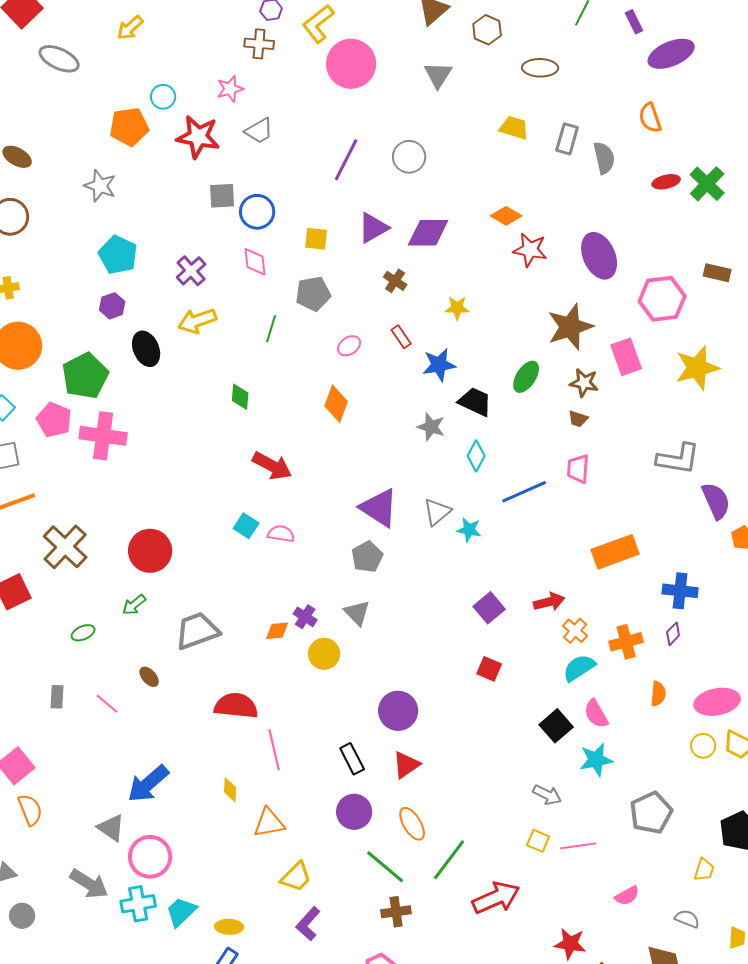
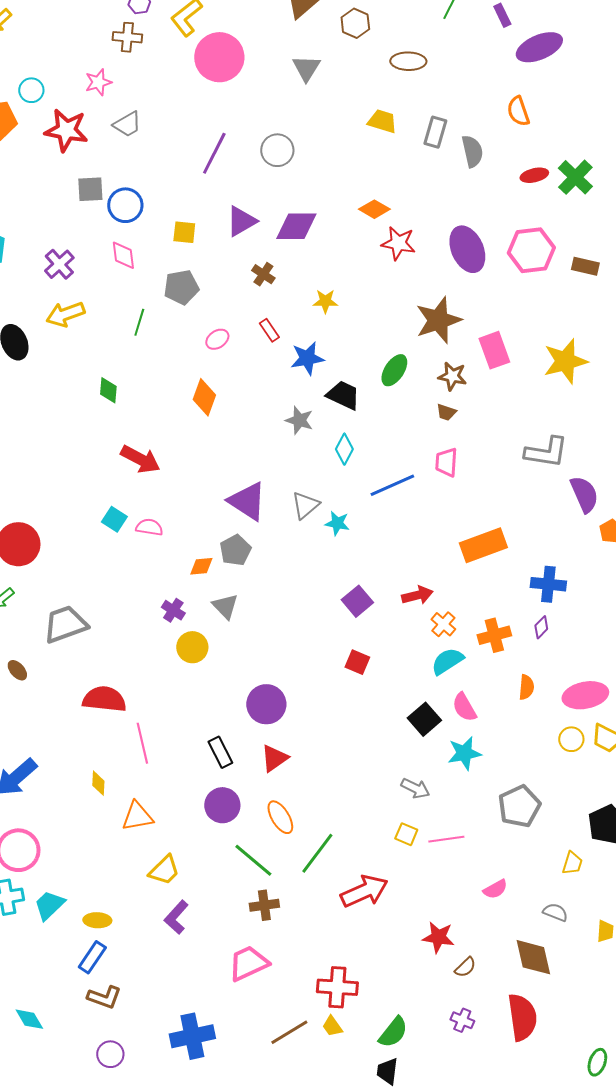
pink hexagon: (662, 299) -> (531, 250), moved
orange diamond: (277, 631) -> (201, 566), moved

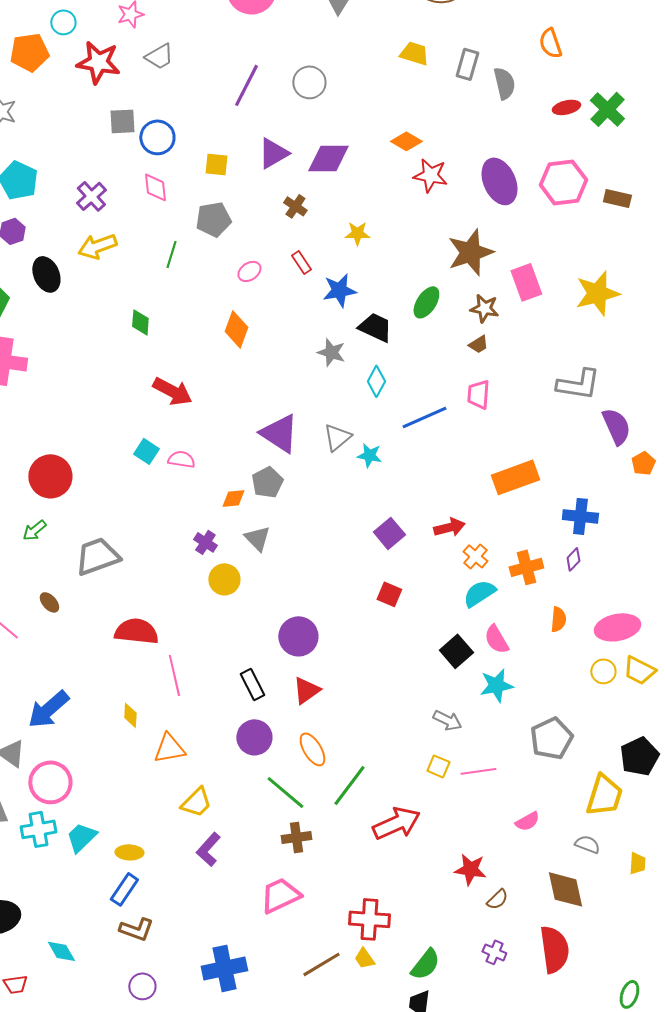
brown trapezoid: (446, 412) -> (478, 344), turned -50
yellow trapezoid: (572, 863) -> (604, 795), size x1.8

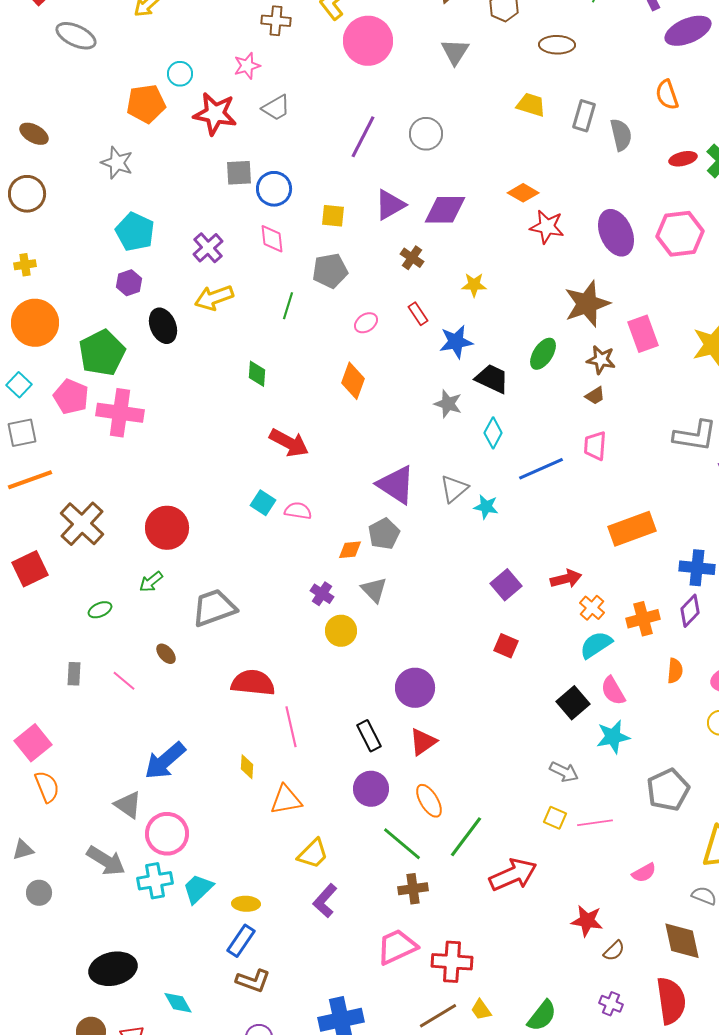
purple diamond: (573, 559) -> (690, 611), size x1.4
red cross: (369, 919) -> (452, 962), moved

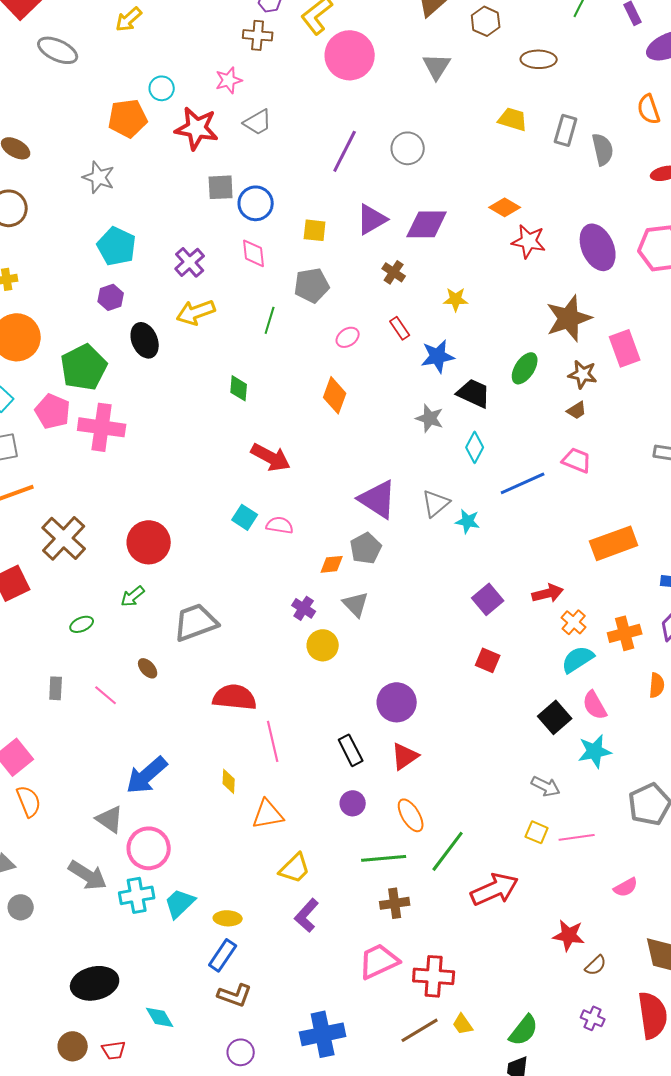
pink trapezoid: (595, 446) -> (577, 460), turned 108
purple circle: (371, 789) -> (353, 803), size x0.7
green line: (402, 844) -> (384, 858), turned -45

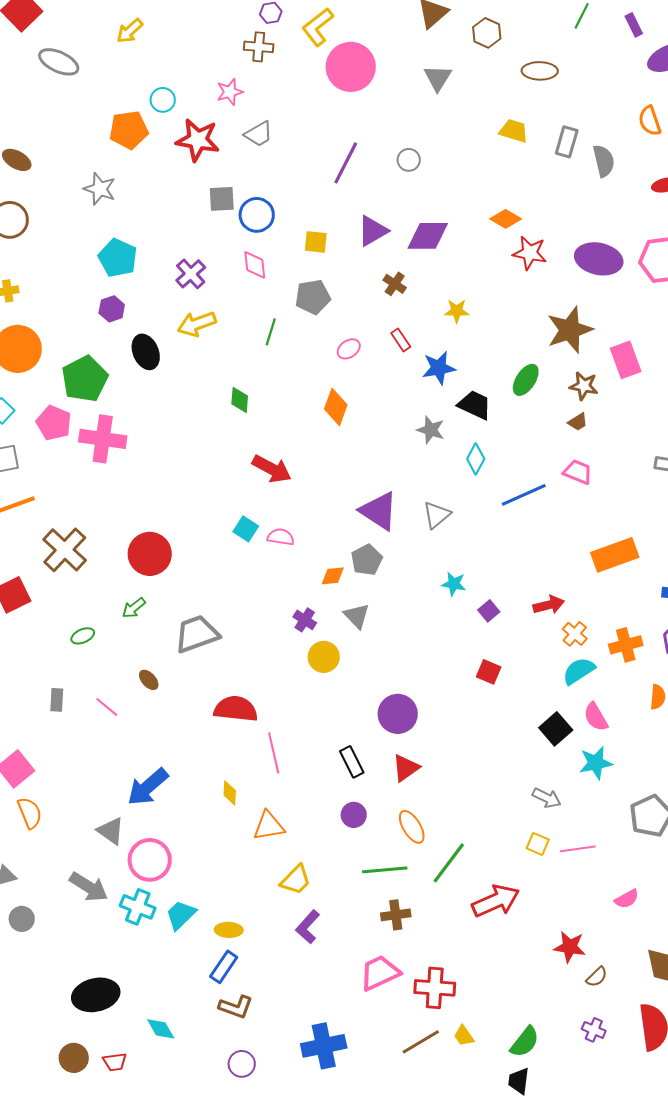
gray circle: (408, 148) -> (409, 160), size x0.7
purple ellipse: (598, 247) -> (599, 259), turned -54
cyan star: (468, 521) -> (454, 584), moved
purple square: (488, 599) -> (489, 611), size x0.7
cyan cross: (137, 895) -> (138, 907), turned 32

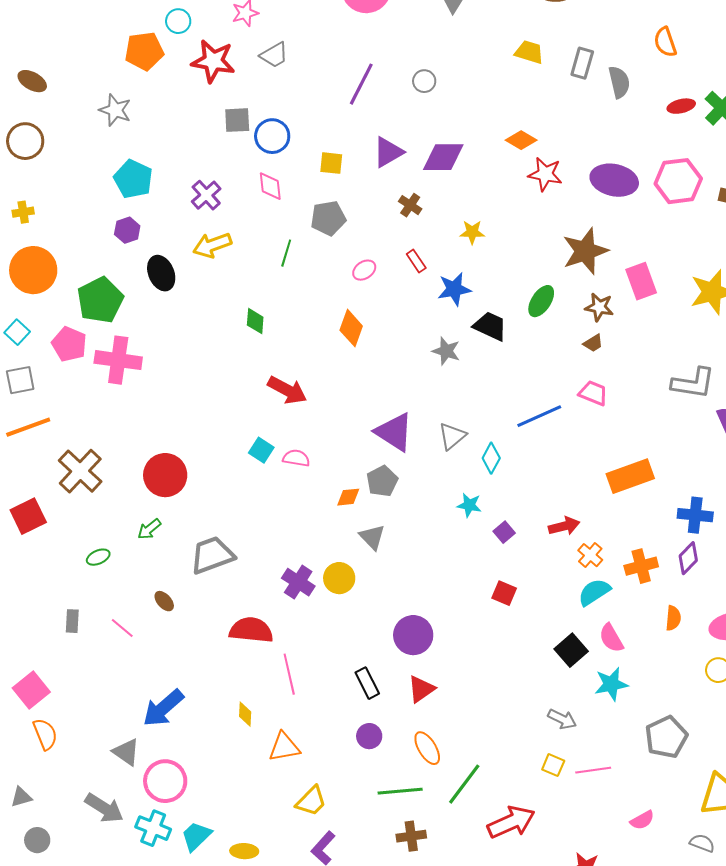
cyan diamond: (476, 459) -> (491, 458), moved
purple cross: (305, 620) -> (298, 582), moved, size x1.4

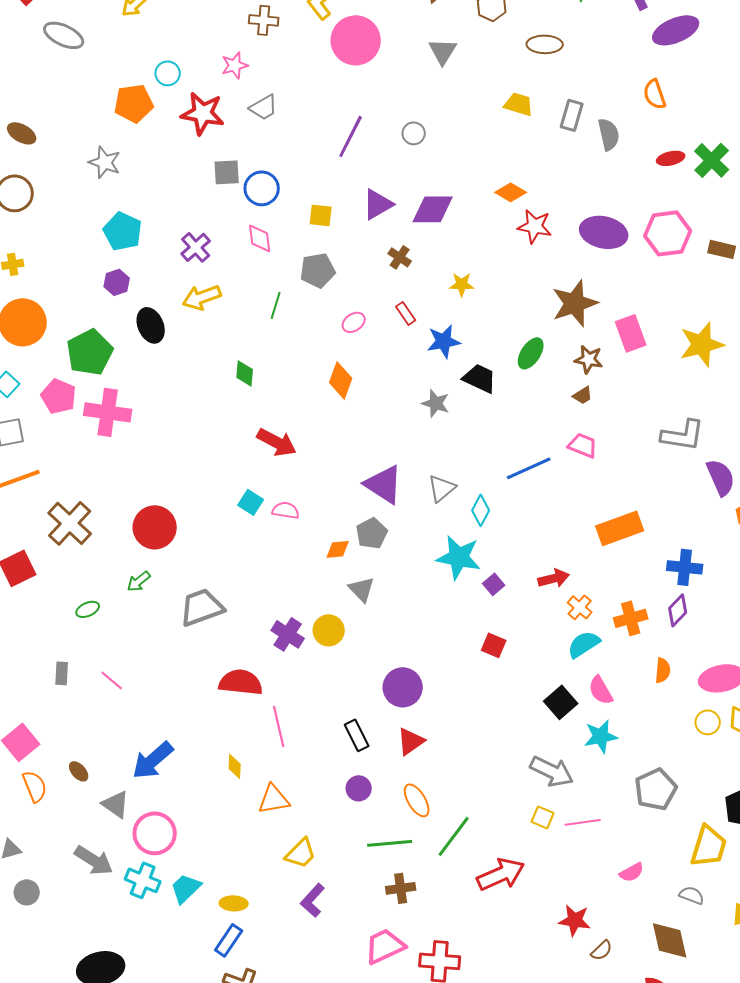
cyan star: (469, 505) -> (459, 557), size x1.8
brown ellipse: (164, 601) -> (79, 771), moved
gray arrow: (562, 719) -> (552, 771), size x1.5

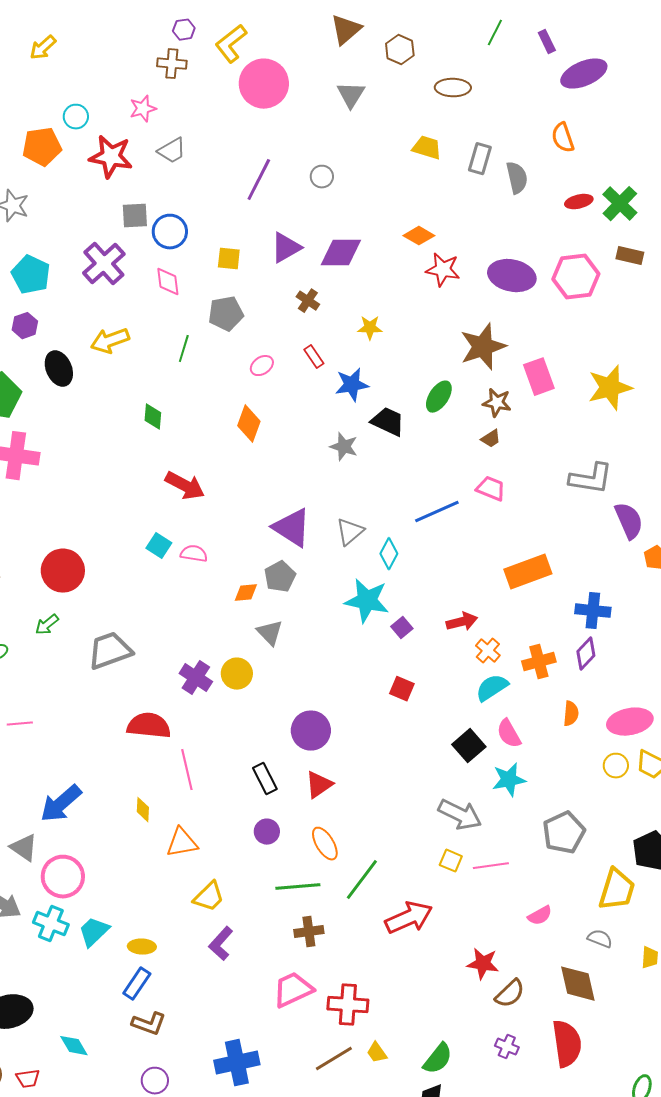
purple cross: (196, 247) -> (104, 264), moved, size x1.4
brown rectangle: (722, 249) -> (630, 256), moved
pink line: (112, 680) -> (20, 724), turned -45
brown semicircle: (602, 950) -> (510, 994), size x1.4

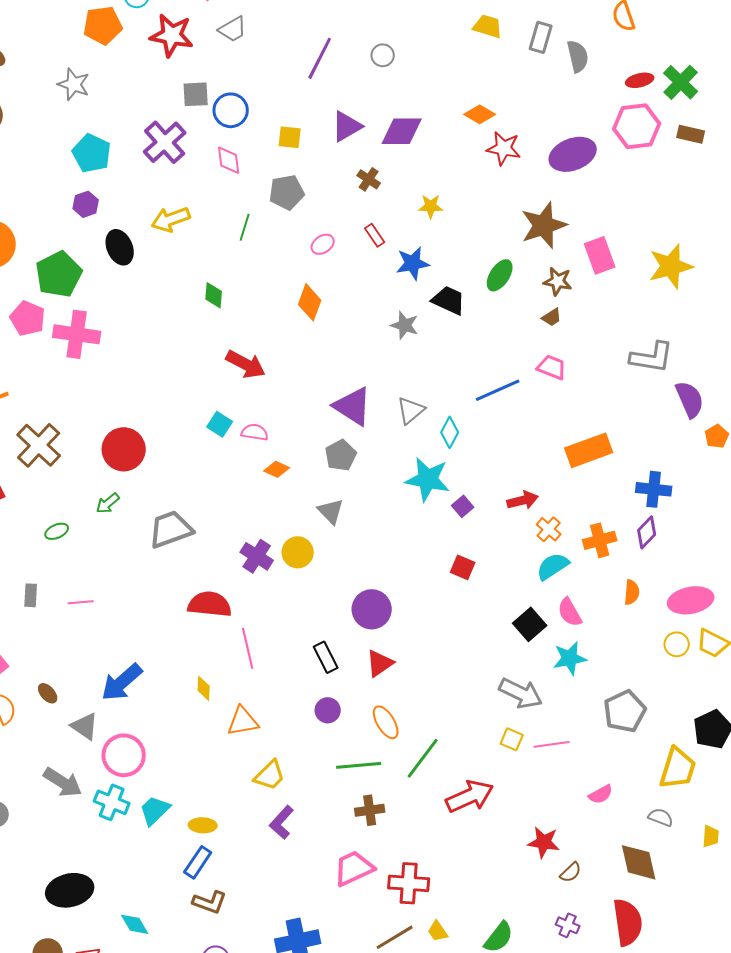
purple ellipse: (512, 276) -> (573, 154), turned -33
pink hexagon: (576, 277) -> (637, 126), moved
orange diamond: (246, 593) -> (277, 469), moved, turned 30
brown semicircle: (510, 994) -> (571, 872), size x0.7

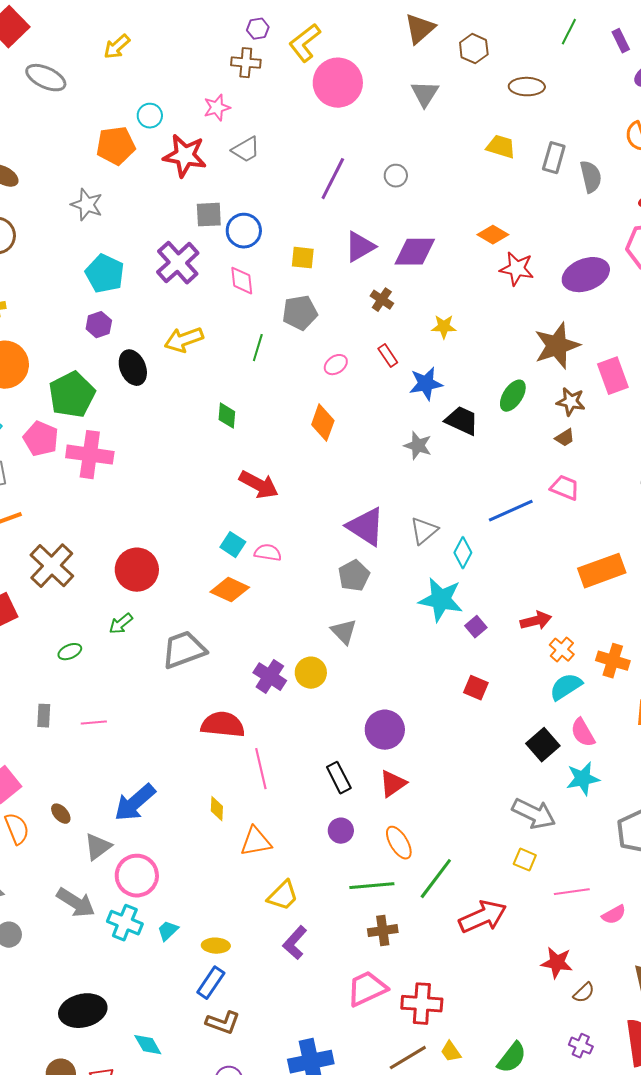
orange diamond: (277, 469) -> (230, 590), moved, size x1.5
orange cross: (600, 540) -> (613, 661), turned 32
gray triangle: (85, 726) -> (98, 847), turned 48
pink line: (552, 744) -> (572, 892), moved
cyan trapezoid: (155, 810) -> (168, 931), size x0.7

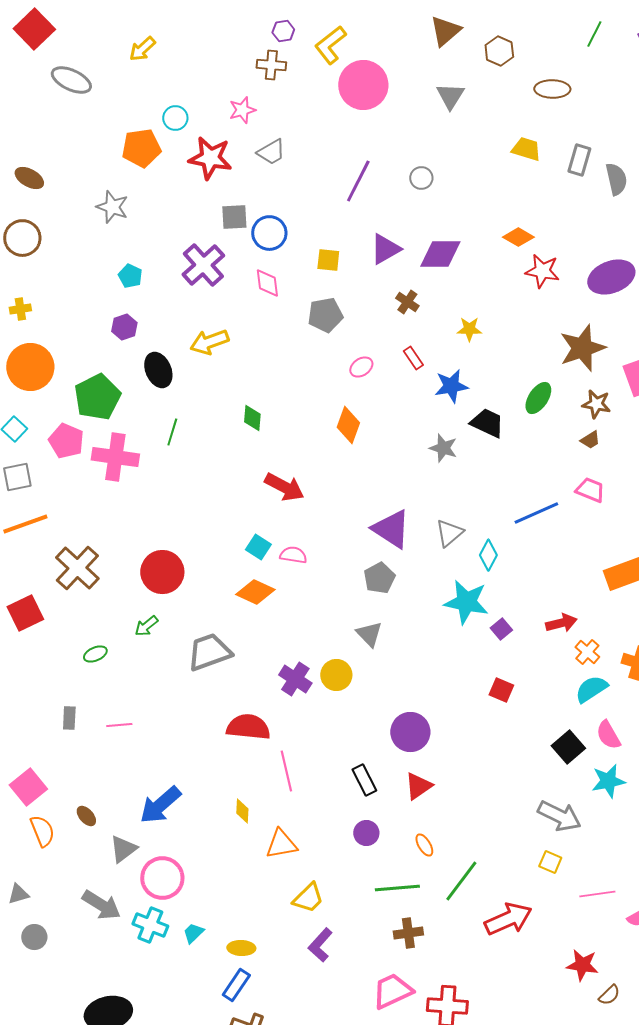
cyan pentagon: (105, 274) -> (130, 276), size x0.6
green line: (258, 348) -> (172, 432), moved
orange ellipse: (399, 843) -> (424, 845), size x0.7

